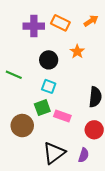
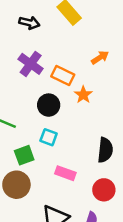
orange rectangle: (60, 23) -> (63, 75), moved
purple cross: (34, 26) -> (31, 64), turned 36
green square: (42, 108) -> (24, 155), moved

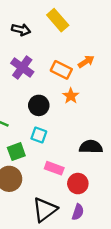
orange rectangle: (63, 75) -> (61, 70), moved
black semicircle: (105, 150) -> (91, 147), turned -95
red circle: (104, 190) -> (78, 184), moved

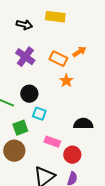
yellow rectangle: (58, 20) -> (55, 17), turned -42
black circle: (39, 105) -> (29, 94), moved

